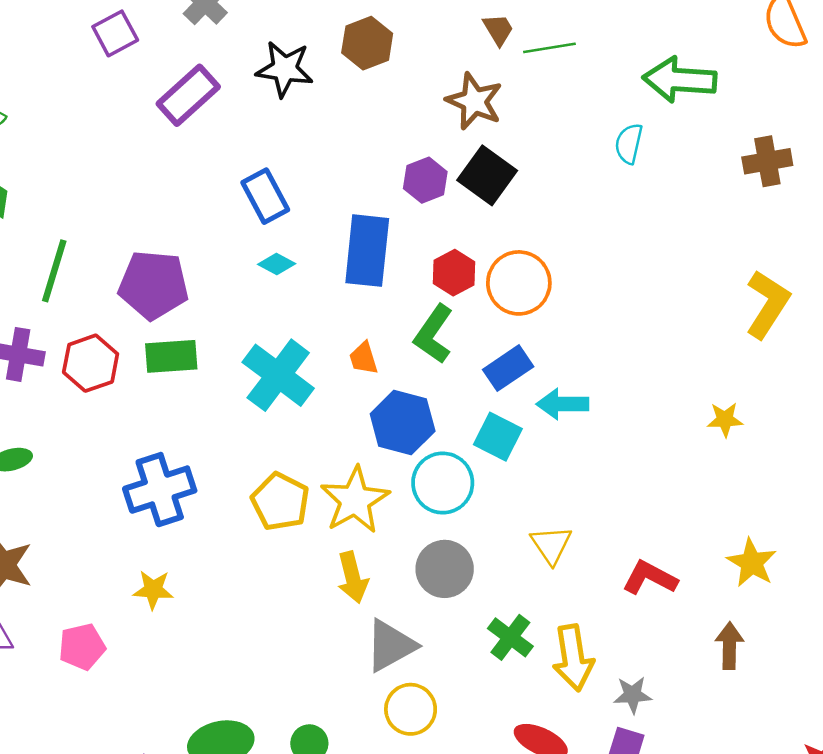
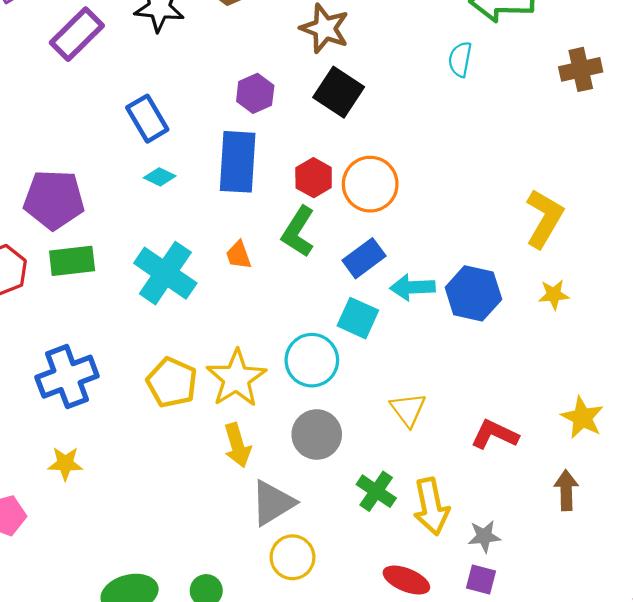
purple hexagon: (425, 180) -> (255, 93), moved
yellow L-shape: (768, 304) -> (544, 218), moved
blue hexagon: (403, 423) -> (473, 293), moved

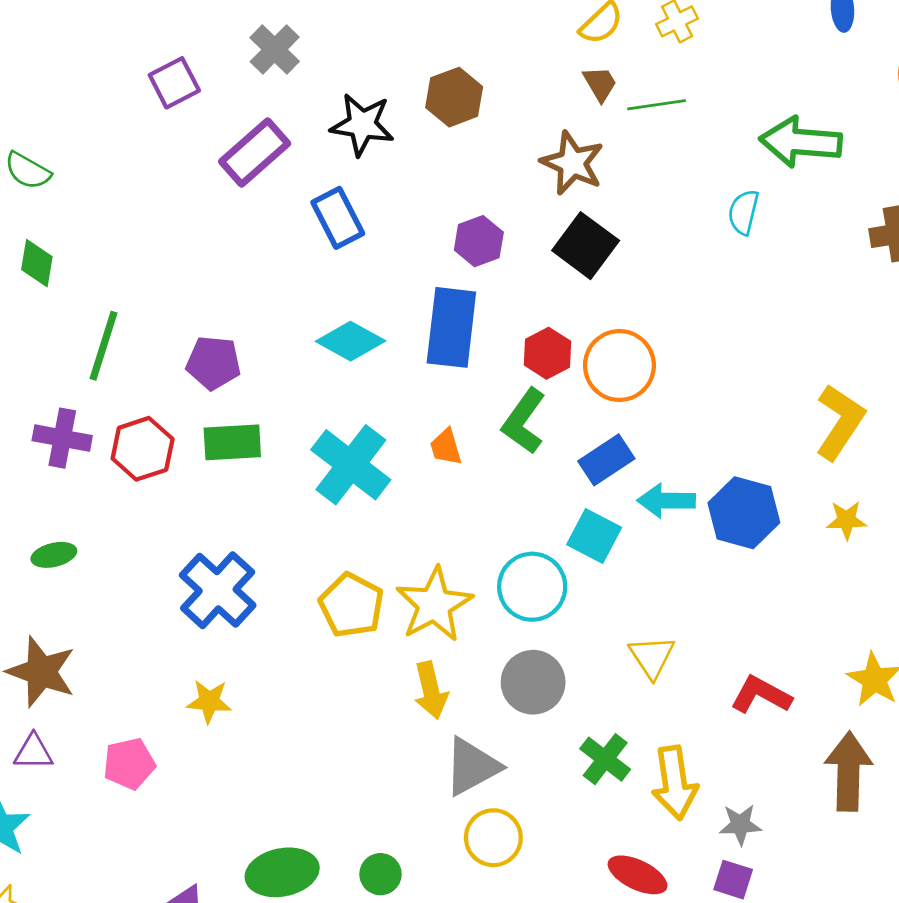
blue rectangle: (147, 119) -> (338, 218), moved
cyan diamond: (160, 177) -> (351, 341), size x1.6
purple pentagon: (54, 200) -> (213, 363), size x0.7
blue cross: (67, 377) -> (218, 590), turned -30
brown arrow: (566, 490) -> (848, 771), size x1.5

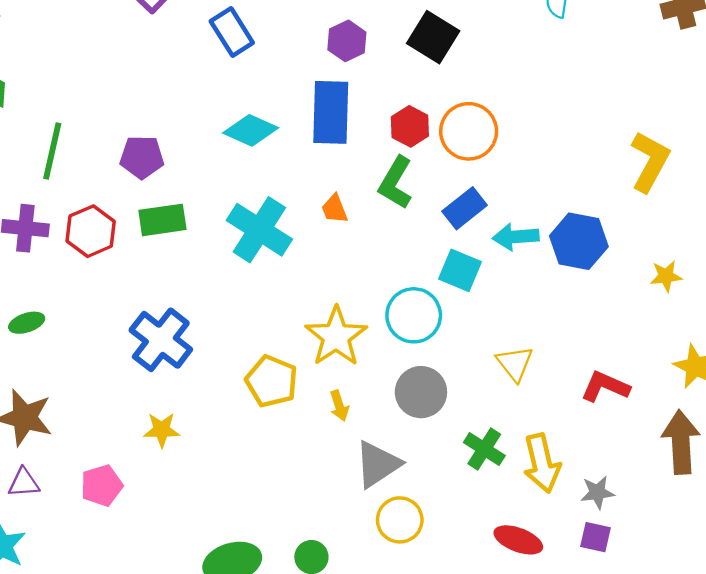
yellow star: (847, 520) -> (666, 276), moved
yellow pentagon: (351, 605) -> (271, 381), moved
yellow arrow: (431, 690) -> (339, 406), size x0.7

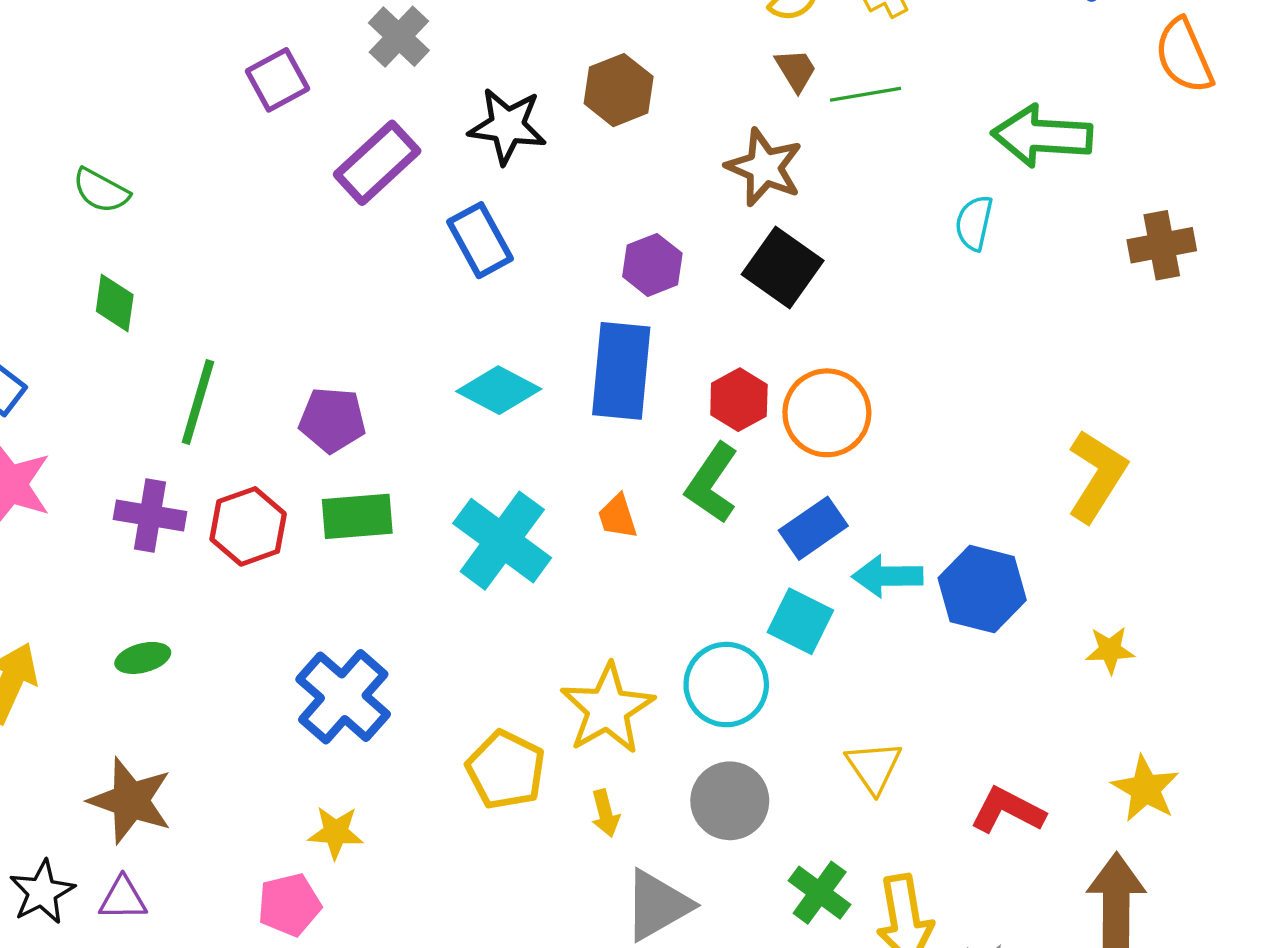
pink pentagon: (102, 486) -> (289, 905), moved

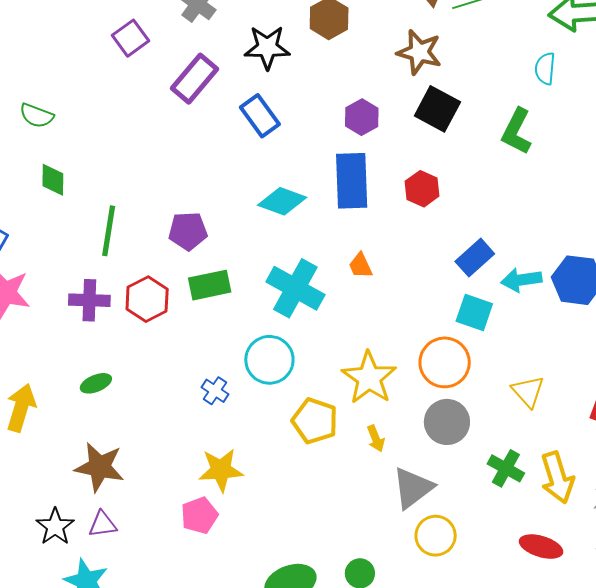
orange circle: (827, 413) -> (445, 362), moved
green L-shape: (712, 483) -> (517, 131), moved
cyan circle: (726, 685) -> (269, 360), moved
blue cross: (343, 697) -> (215, 391), size x0.5
yellow star: (336, 832) -> (221, 470), size x1.4

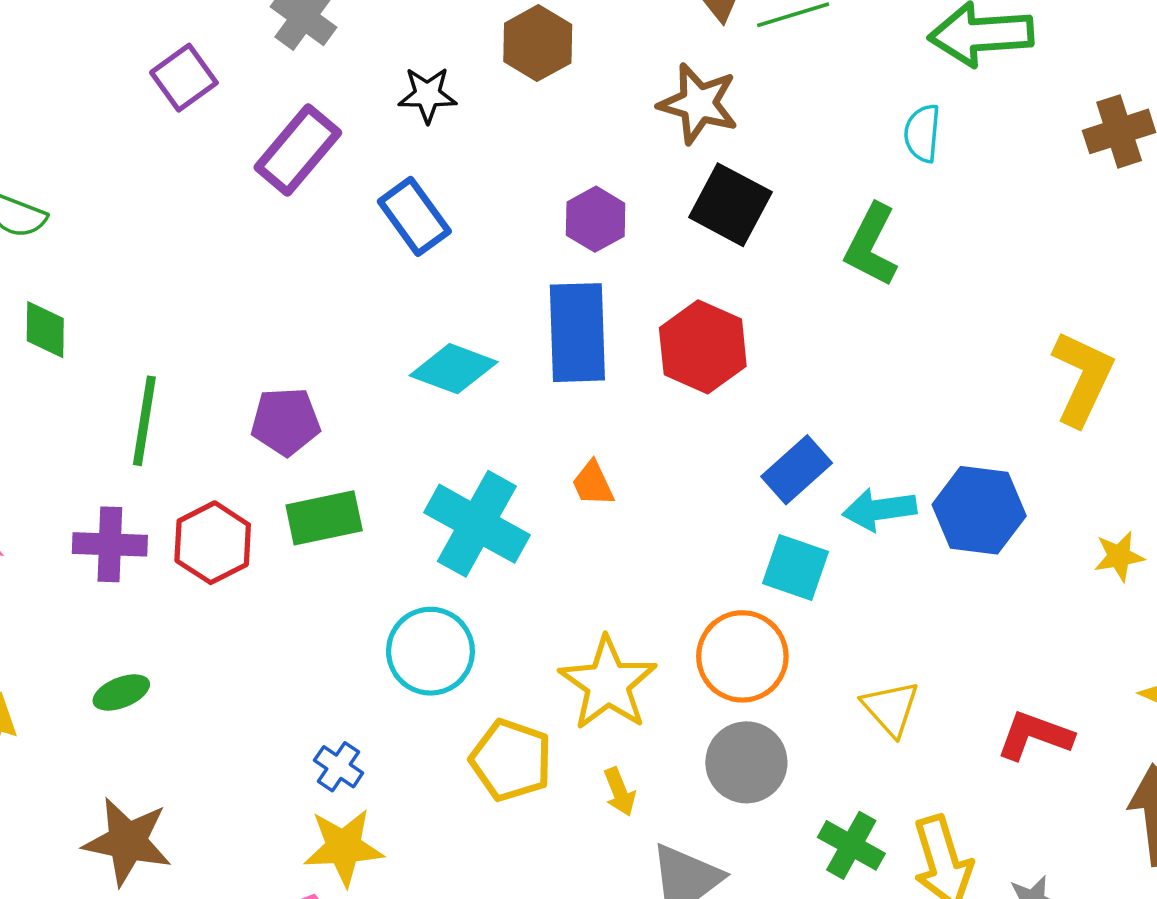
black star: (267, 47) -> (427, 95), size x0.7
red hexagon: (422, 189) -> (703, 347), size x1.4
blue cross: (215, 391) -> (339, 767), moved

